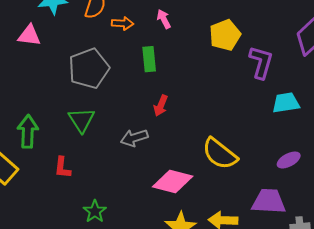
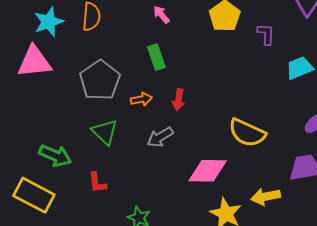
orange arrow: (123, 23) -> (141, 99), moved
pink triangle: (29, 35) -> (34, 62), size x1.5
purple L-shape: (261, 62) -> (266, 34), size x0.7
green arrow: (28, 131) -> (55, 156), turned 124

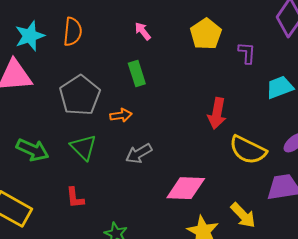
red arrow: (178, 100) -> (217, 113), moved, size x1.4
yellow semicircle: (247, 133) -> (248, 150), moved
green arrow: (55, 156) -> (33, 150), moved
yellow arrow: (266, 197) -> (243, 215), turned -124

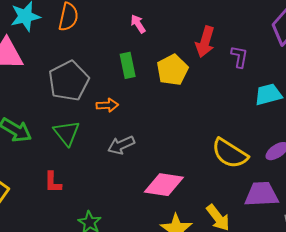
yellow pentagon: (206, 34) -> (172, 70), moved
red arrow: (217, 113) -> (205, 42), moved

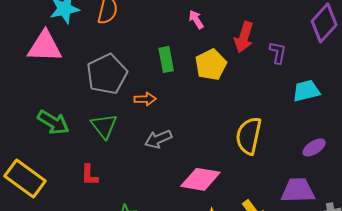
pink arrow: (138, 24) -> (196, 20), moved
yellow semicircle: (230, 153) -> (249, 136), moved, turned 69

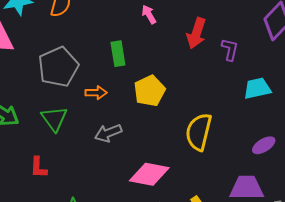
yellow pentagon: (211, 65) -> (149, 91), moved

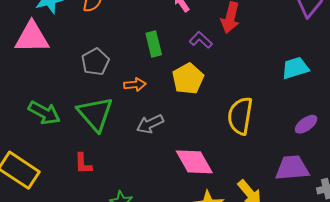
purple L-shape: (230, 50) -> (201, 40), moved, turned -55
gray pentagon: (58, 67) -> (95, 62), size x0.7
green triangle: (54, 119) -> (95, 114), size x1.4
pink diamond: (149, 174) -> (194, 162), turned 54

